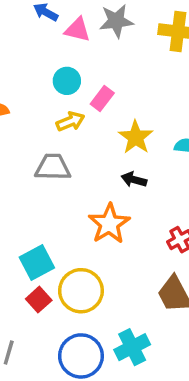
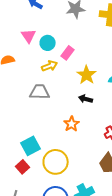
pink triangle: (77, 30) -> (29, 36), moved, turned 42
orange star: (109, 224) -> (72, 124), size x0.7
red square: (39, 300) -> (23, 167), moved

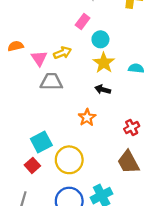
pink triangle: (29, 36) -> (39, 58), moved
cyan circle: (48, 43) -> (100, 39), moved
pink rectangle: (68, 53) -> (83, 21), moved

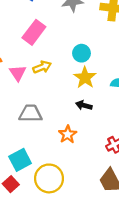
pink rectangle: (83, 21) -> (34, 32), moved, size x1.5
gray trapezoid: (51, 82) -> (30, 113), moved

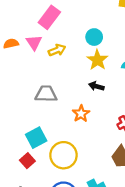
pink triangle: (18, 73) -> (34, 42), moved

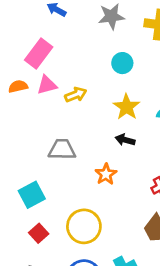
pink rectangle: (49, 17) -> (39, 53), moved
cyan circle: (94, 37) -> (122, 63), moved
pink triangle: (34, 42) -> (47, 85), turned 49
cyan square: (36, 138) -> (32, 195), moved

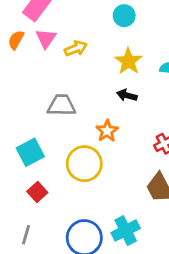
pink triangle: (47, 85) -> (46, 38), turned -40
orange semicircle: (18, 86) -> (16, 40), turned -48
yellow circle: (84, 226) -> (84, 164), moved

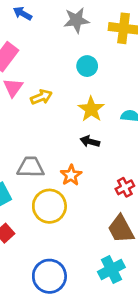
gray trapezoid: (62, 105) -> (31, 167), moved
cyan cross: (126, 231) -> (111, 269), moved

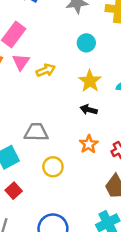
orange star: (71, 175) -> (89, 144), moved
yellow circle: (49, 206) -> (53, 167), size x0.7

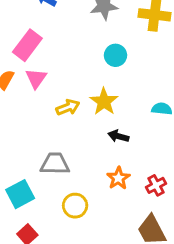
yellow arrow: (46, 70) -> (68, 107), moved
yellow star: (90, 81) -> (104, 102), moved

